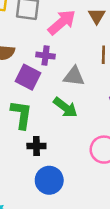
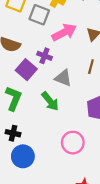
black cross: (36, 146) -> (13, 133), moved

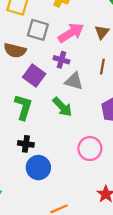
gray square: (39, 15) -> (38, 30), moved
purple cross: (44, 56) -> (61, 60), moved

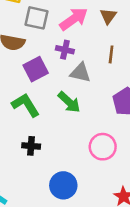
purple square: (34, 76) -> (36, 69), turned 30
green L-shape: (23, 107) -> (26, 105), turned -45
blue circle: (38, 168) -> (63, 185), moved

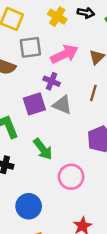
gray square: (37, 18) -> (30, 47), turned -30
purple square: (36, 69) -> (34, 104), moved
green arrow: (69, 102) -> (43, 149), moved

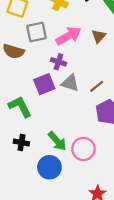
brown line: (93, 93) -> (97, 86), moved, turned 40
green arrow: (43, 149) -> (57, 141), moved
blue circle: (29, 206) -> (49, 167), moved

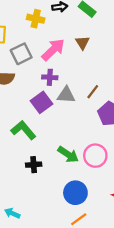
blue circle: (49, 167) -> (75, 193), moved

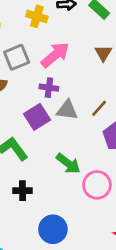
brown triangle: (82, 43) -> (103, 53), moved
green arrow: (68, 154) -> (68, 164), moved
blue circle: (75, 193) -> (53, 229), moved

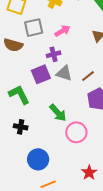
pink arrow: (55, 55) -> (62, 31), size x0.7
purple cross: (49, 88) -> (54, 54), turned -32

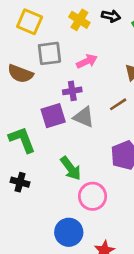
brown line: (88, 76) -> (118, 104), moved
blue circle: (38, 159) -> (69, 232), moved

